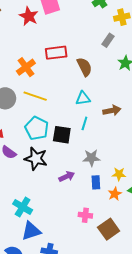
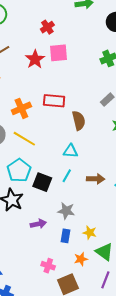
brown arrow: (112, 110) -> (96, 179), moved
orange star: (115, 194) -> (81, 259), moved

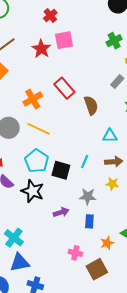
red rectangle: (54, 101) -> (64, 88), turned 50
cyan triangle: (71, 151) -> (110, 136), moved
yellow star: (90, 233) -> (112, 184), moved

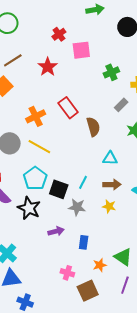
pink square: (64, 40) -> (81, 50), moved
green cross: (114, 41) -> (111, 72), moved
gray star: (88, 196) -> (77, 207), moved

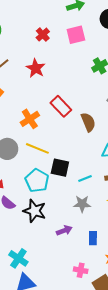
pink square: (81, 50) -> (76, 35), moved
cyan line: (83, 182) -> (85, 179), turned 48
black square: (59, 189) -> (60, 168), moved

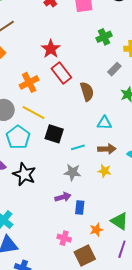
red star: (36, 68) -> (51, 49), moved
cyan pentagon: (37, 181) -> (18, 137), moved
purple arrow: (64, 230) -> (63, 197), moved

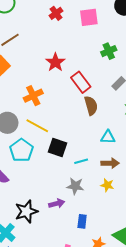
red rectangle: (61, 73) -> (81, 82), moved
black star: (24, 174) -> (26, 211), moved, turned 30
purple arrow: (63, 197) -> (57, 203), moved

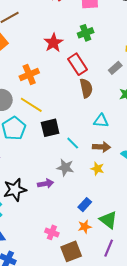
green cross: (109, 51) -> (86, 33), moved
black square: (58, 147) -> (50, 128), turned -36
cyan line: (81, 161) -> (73, 143), turned 56
blue rectangle: (82, 221) -> (85, 205), moved, turned 32

